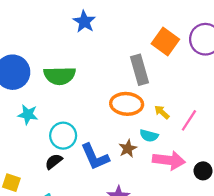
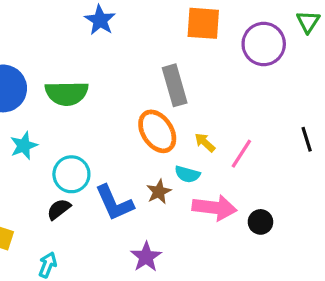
orange square: (165, 42) -> (203, 23), moved, turned -32
orange ellipse: (127, 104) -> (157, 131), turned 52
cyan star: (28, 114) -> (24, 146), turned -30

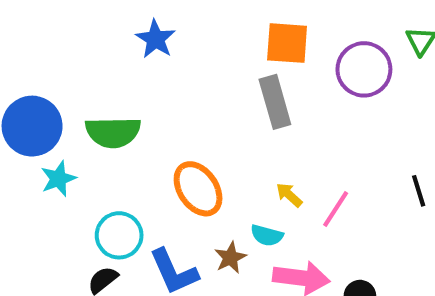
gray rectangle: (175, 85) -> (275, 102), moved
orange ellipse: (157, 131) -> (198, 189), moved
cyan star: (24, 146) -> (58, 179), moved

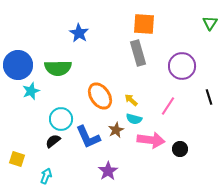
blue star: (156, 39) -> (79, 33), moved
purple circle: (364, 69) -> (182, 66), moved
yellow arrow: (289, 195) -> (131, 100), moved

